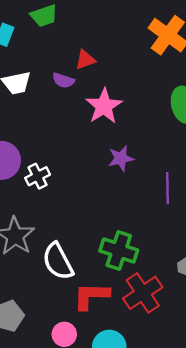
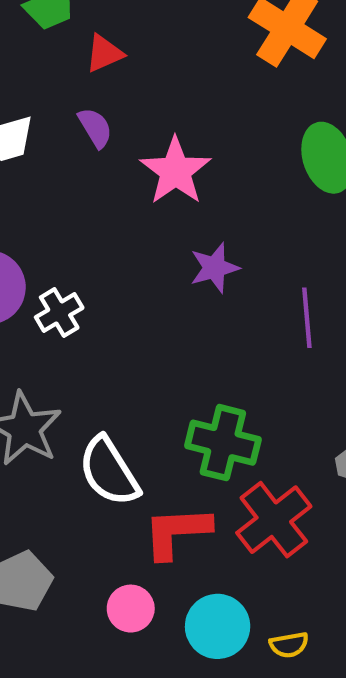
red triangle: (85, 60) -> (104, 53), moved
purple semicircle: (63, 80) -> (95, 128), turned -135

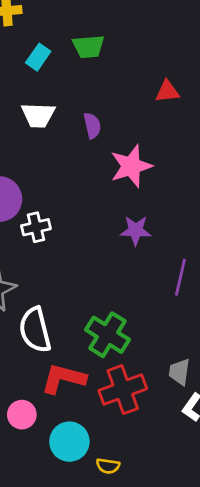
red triangle: (104, 53) -> (167, 91), moved

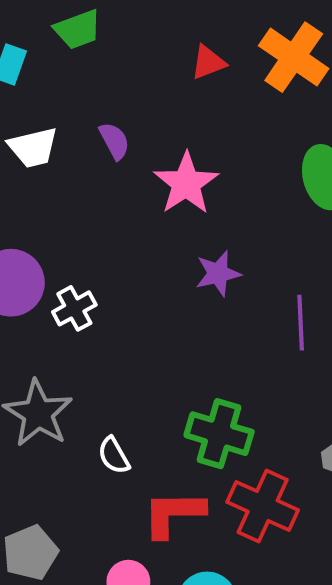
white semicircle: (35, 330) -> (114, 455), size x0.6
red cross: (123, 390) -> (263, 506), turned -30

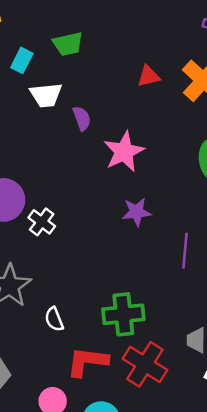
white trapezoid: (33, 148) -> (46, 95), moved
white cross: (74, 308) -> (42, 222), turned -32
green cross: (219, 434) -> (123, 314), turned -30

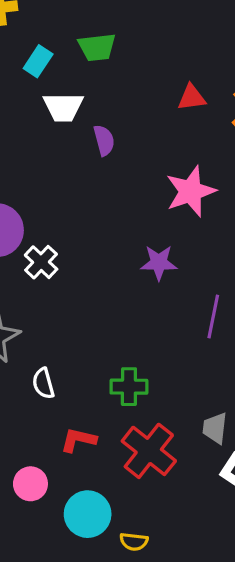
pink star: (124, 152) -> (191, 191), moved
green cross: (123, 314) -> (129, 387), size x0.7
red L-shape: (87, 362) -> (78, 440), size x0.7

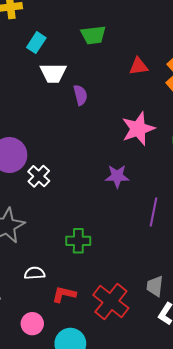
green trapezoid: (97, 47) -> (93, 35), moved
white semicircle: (43, 383) -> (35, 273), moved, turned 102
green cross: (129, 387) -> (78, 241), moved

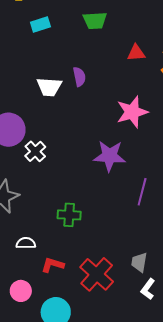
cyan rectangle: (36, 43) -> (40, 24), turned 36
white trapezoid: (53, 73) -> (49, 87), moved
purple star: (117, 176) -> (110, 156), size x1.4

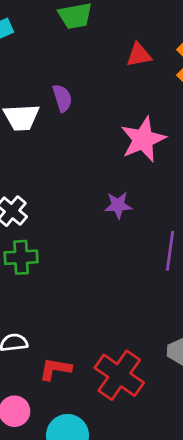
purple star: (110, 156) -> (118, 205), size x0.6
green cross: (69, 215) -> (21, 257), moved

